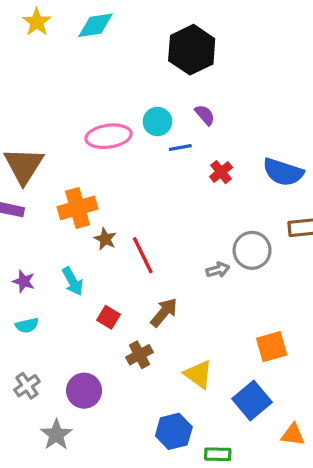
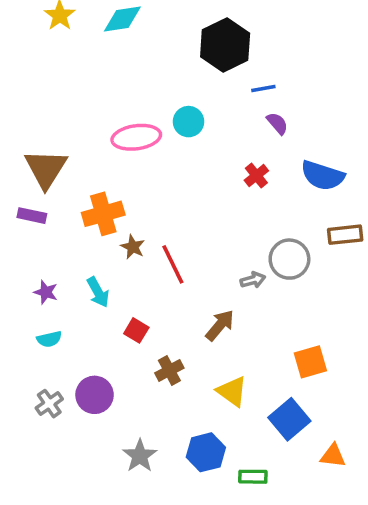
purple semicircle: (205, 115) -> (277, 123), moved
blue line: (180, 148) -> (263, 89), moved
brown arrow: (164, 312) -> (220, 325), moved
purple circle: (84, 391) -> (95, 395), moved
gray star: (56, 435) -> (140, 456), moved

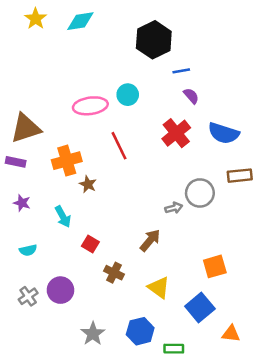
brown triangle: (46, 169) -> (26, 128), turned 40
red cross: (256, 176) -> (176, 133), size x1.6
red line: (173, 264) -> (119, 146), moved
purple star: (46, 292) -> (22, 203), moved
brown cross: (169, 370) -> (114, 273), turned -36

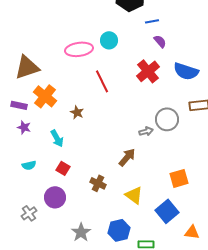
orange cross: (67, 161) -> (45, 96), moved, turned -35
purple rectangle: (16, 162) -> (19, 105), moved
red square: (90, 244) -> (63, 168), moved
gray cross: (28, 296) -> (29, 213), moved

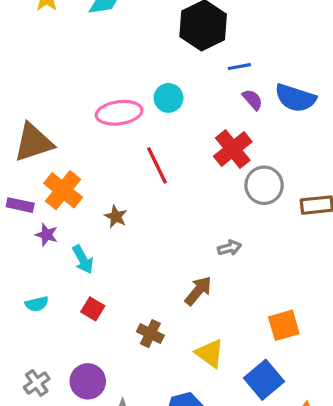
blue semicircle: (186, 71) -> (295, 98), moved
gray circle: (167, 119) -> (264, 185), moved
purple star: (24, 127) -> (47, 235), moved
purple circle: (55, 197) -> (88, 381), moved

